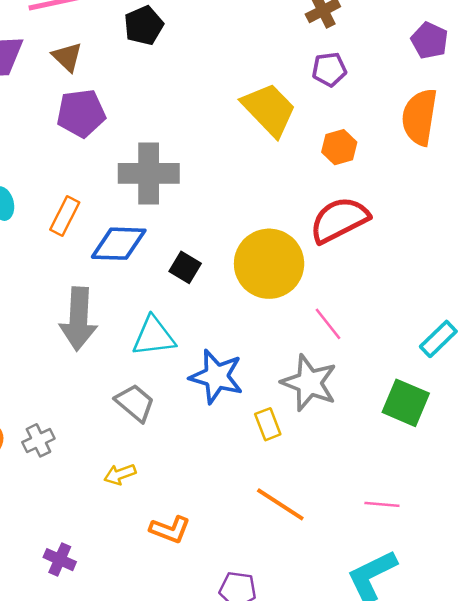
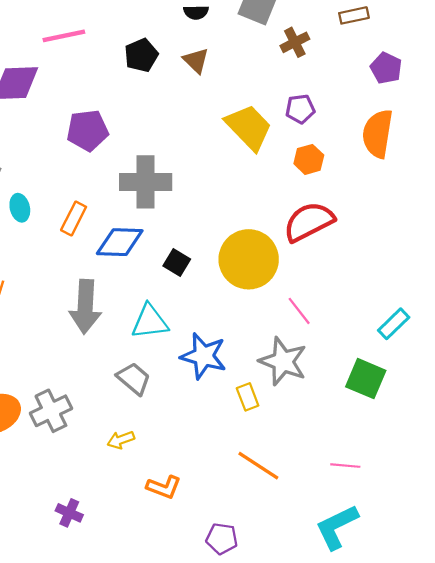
brown triangle: (67, 57) -> (196, 61), moved
purple pentagon: (329, 69) -> (300, 109), moved
gray cross: (38, 440) -> (51, 411), size x1.5

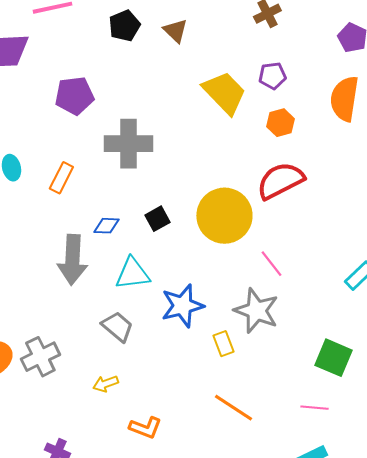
blue diamond: (120, 242) -> (106, 226), moved, size x0.6
black square: (177, 263) -> (157, 219), turned 30
blue star: (204, 356) -> (182, 306), turned -30
green square: (366, 379) -> (333, 358), moved

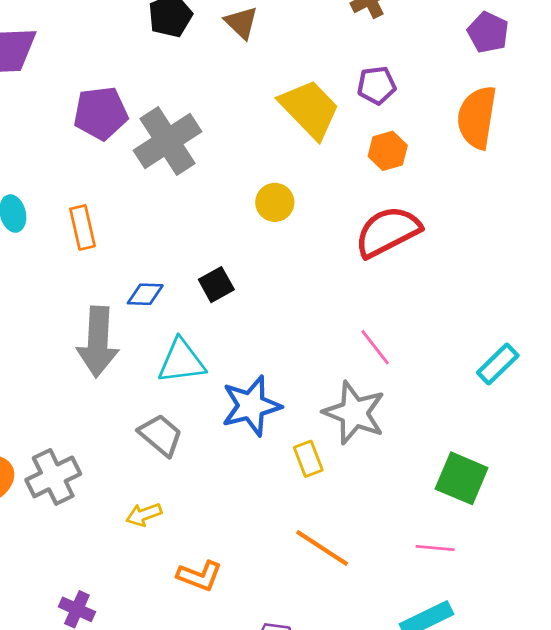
gray cross: (128, 144) -> (168, 141), moved, turned -33
orange rectangle: (61, 178) -> (83, 227), turned -40
yellow circle: (224, 216) -> (275, 202), moved, size x0.5

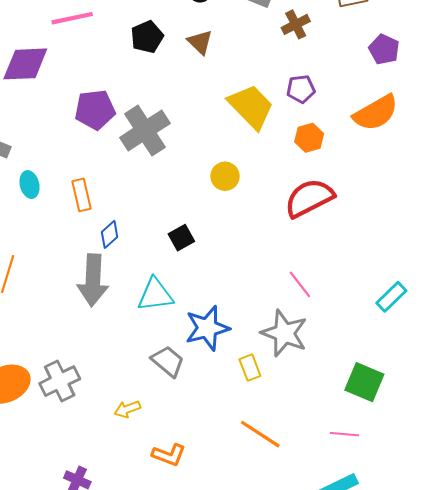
orange semicircle: (477, 117) -> (376, 113), turned -129
blue diamond: (145, 294) -> (110, 234), moved, turned -44
gray trapezoid: (161, 435) -> (168, 361), moved

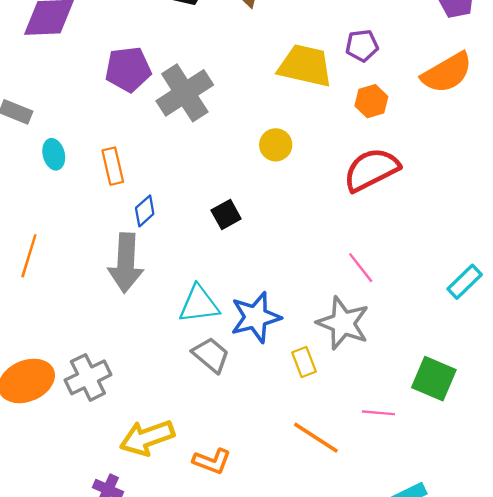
yellow trapezoid: (251, 107) -> (305, 66), turned -33
cyan triangle: (155, 295) -> (199, 304), moved
yellow arrow: (127, 409) -> (147, 438), moved, size x1.8
pink line: (345, 434) -> (378, 413), moved

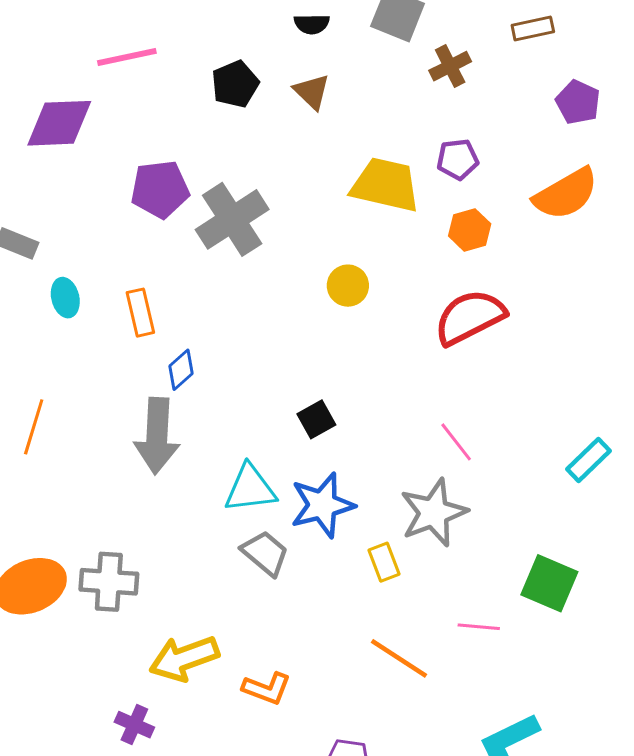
black square: (226, 214) -> (316, 419), moved
gray star: (343, 323) -> (434, 513), turned 30
gray cross: (88, 377) -> (109, 582), turned 30

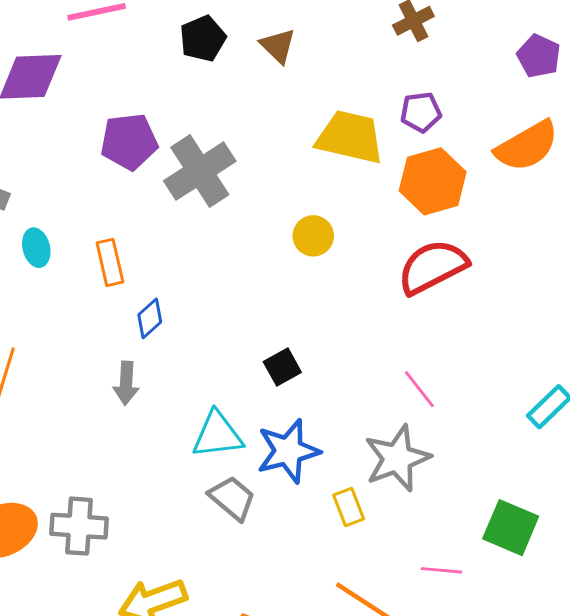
orange hexagon: (470, 230) -> (433, 181), size x1.6
gray arrow: (157, 436) -> (126, 383), size x0.6

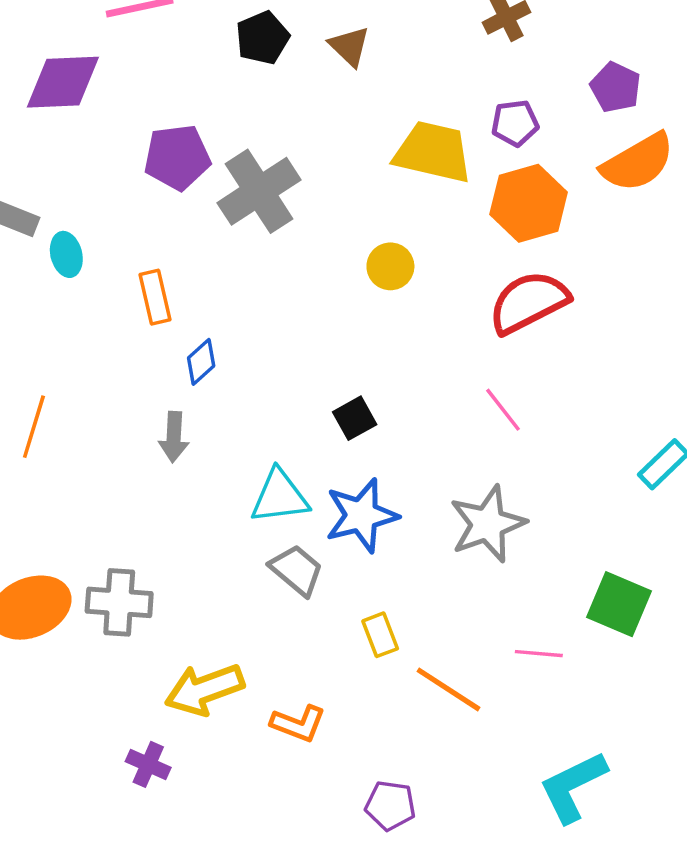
purple pentagon: (539, 56) -> (616, 87), moved
cyan ellipse: (36, 248) -> (66, 254), moved
pink line: (419, 389) -> (503, 410), moved
yellow rectangle: (349, 507) -> (380, 635), moved

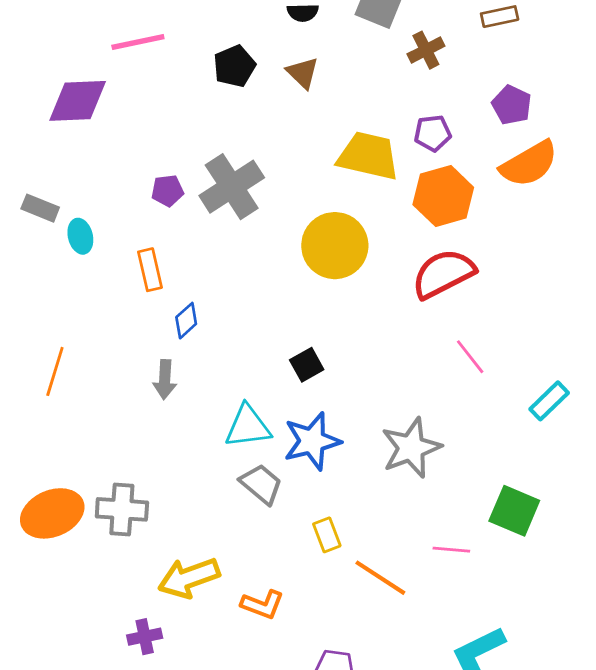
purple pentagon: (177, 157) -> (167, 191), moved, size x0.6
yellow circle: (390, 266) -> (335, 246), size x1.8
pink line: (503, 410) -> (470, 357), moved
purple cross: (148, 764) -> (145, 637), turned -36

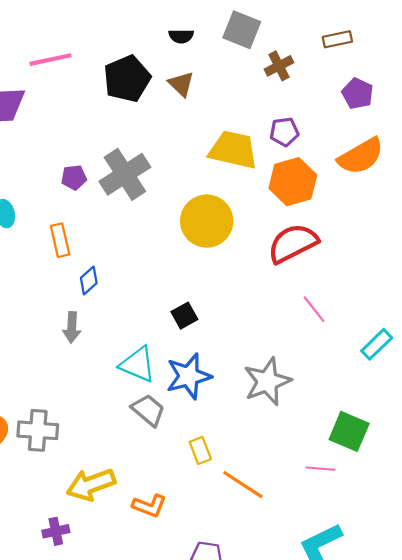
black pentagon: (234, 66) -> (127, 79), size x1.4
purple pentagon: (512, 105) -> (358, 94), moved
cyan triangle: (248, 426) -> (138, 364), turned 30
pink line: (451, 550) -> (320, 469), moved

